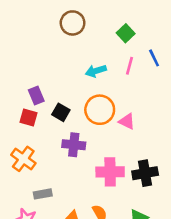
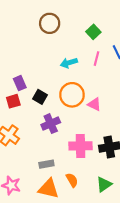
red square: (28, 117) -> (13, 101), turned -32
purple cross: (74, 145) -> (51, 124), turned -30
gray rectangle: (43, 194) -> (46, 164), moved

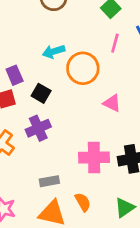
cyan arrow: (69, 63) -> (54, 52), moved
orange circle: (72, 95) -> (83, 68), moved
purple cross: (51, 124) -> (38, 128), moved

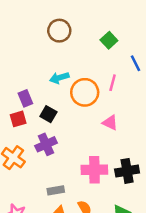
pink line: (115, 43) -> (113, 83), moved

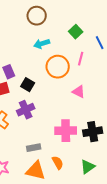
green square: (109, 40) -> (76, 32), moved
cyan arrow: (59, 78) -> (42, 44), moved

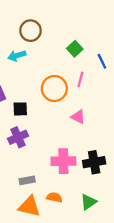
cyan arrow: (42, 44) -> (17, 56), moved
black square: (28, 85) -> (20, 109), turned -32
orange semicircle: (58, 163) -> (54, 197), turned -48

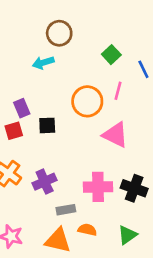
pink triangle: (78, 117) -> (115, 135), size x1.5
purple cross: (18, 137) -> (45, 182), moved
black cross: (94, 162) -> (134, 188), turned 30
gray rectangle: (27, 180) -> (66, 210), moved

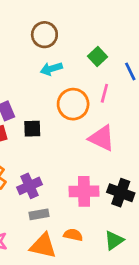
cyan arrow: (43, 63) -> (51, 69), moved
gray rectangle: (66, 210) -> (39, 214), moved

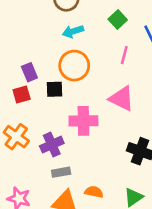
orange circle: (73, 104) -> (74, 66), moved
pink cross: (84, 191) -> (83, 121), moved

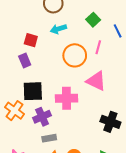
orange circle: (74, 66) -> (75, 55), moved
black square: (54, 89) -> (33, 91), moved, size x1.5
red square: (22, 95) -> (31, 40), moved, turned 32

